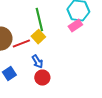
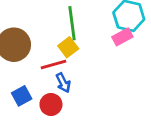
red line: (21, 44) -> (54, 64), moved
red circle: (42, 78) -> (51, 105), moved

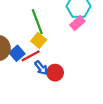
blue square: (22, 96) -> (17, 53), moved
red circle: (51, 105) -> (55, 73), moved

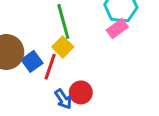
red line: (31, 56) -> (50, 67), turned -48
blue arrow: (41, 68) -> (63, 99), moved

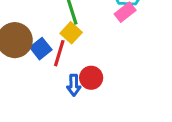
blue arrow: (63, 99) -> (74, 85), turned 36

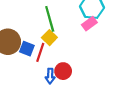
blue square: (41, 49) -> (27, 49), turned -32

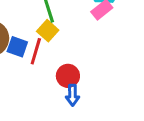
blue arrow: (50, 76) -> (72, 95), moved

